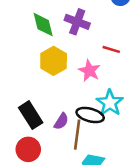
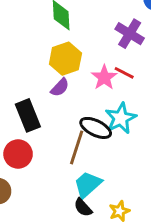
purple cross: (77, 22) -> (130, 34), moved
red line: (111, 49) -> (124, 73), moved
purple semicircle: (61, 121) -> (60, 87), moved

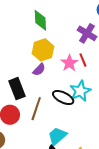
red line: (124, 73) -> (83, 60), turned 40
brown line: (77, 147) -> (36, 109), moved

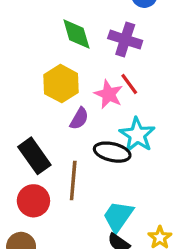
green diamond: (40, 20) -> (76, 34), moved
purple semicircle: (39, 70) -> (79, 119), moved

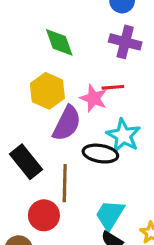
purple cross: (125, 40) -> (125, 42), moved
red line: (129, 84) -> (113, 87), turned -55
purple semicircle: (79, 119) -> (67, 123), size x1.6
red circle: (33, 201) -> (44, 215), moved

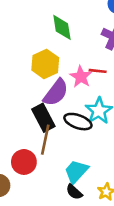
black rectangle: (26, 162) -> (43, 118), moved

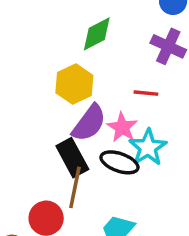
green diamond: (62, 27) -> (97, 34), turned 72
pink star: (81, 77) -> (122, 127), moved

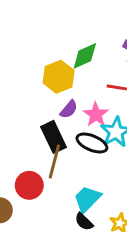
green diamond: (97, 34) -> (85, 56), moved
purple semicircle: (89, 123) -> (69, 109), size x0.6

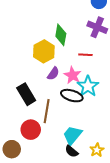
green diamond: (85, 56) -> (61, 35), turned -50
black rectangle: (53, 137) -> (26, 94), moved

